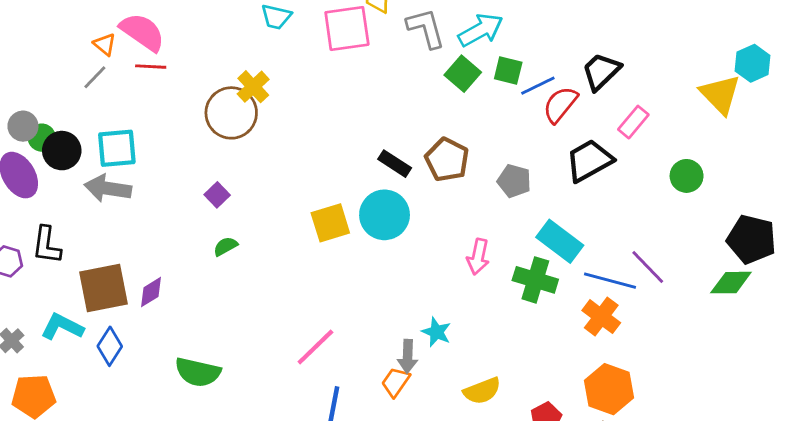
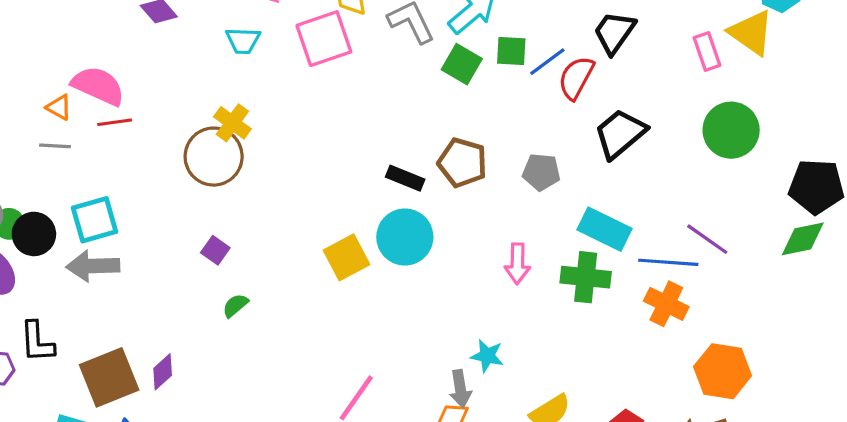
gray line: (95, 77) -> (55, 146), turned 60
pink rectangle: (633, 122) -> (707, 51), moved, turned -48
green circle: (687, 176) -> (731, 130), size x1.5
orange hexagon: (609, 389) -> (723, 371), moved

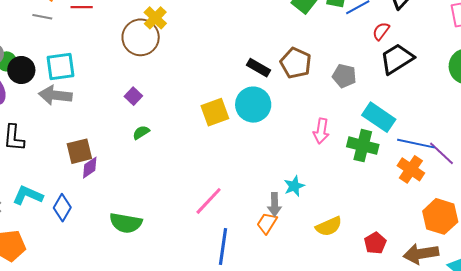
red semicircle: (576, 78) -> (381, 31), moved, size x0.7
purple line: (707, 239) -> (442, 153), moved
cyan star: (487, 356) -> (294, 186), turned 30
brown square: (109, 377) -> (79, 151), moved, size x0.7

